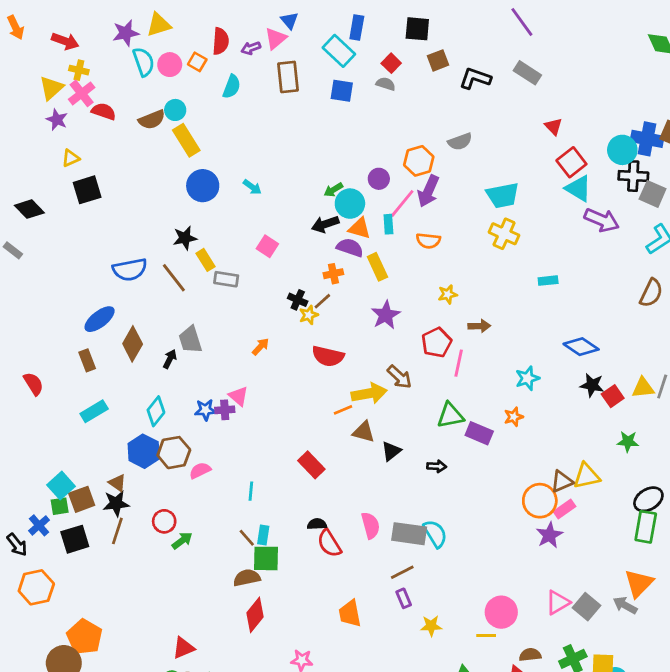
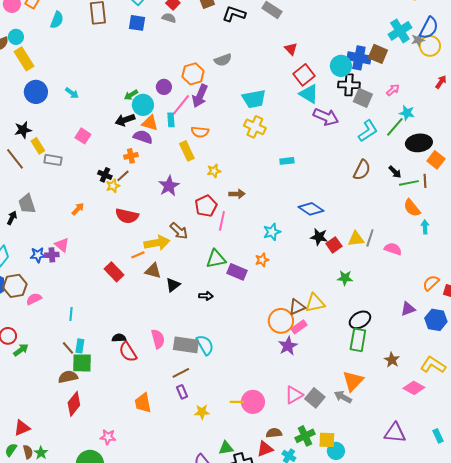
yellow rectangle: (377, 267) -> (187, 151), moved
red rectangle: (311, 465) -> (114, 272), moved
yellow line: (486, 636) -> (237, 402), moved

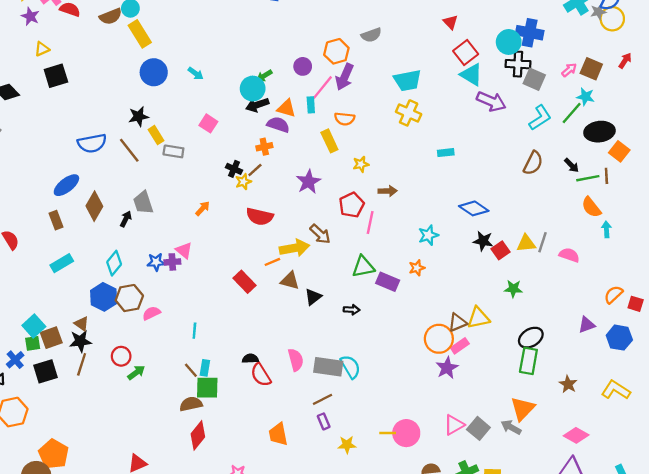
brown square: (378, 54) -> (591, 69), moved
cyan circle: (143, 105) -> (253, 89), moved
pink diamond: (414, 388) -> (576, 435), moved

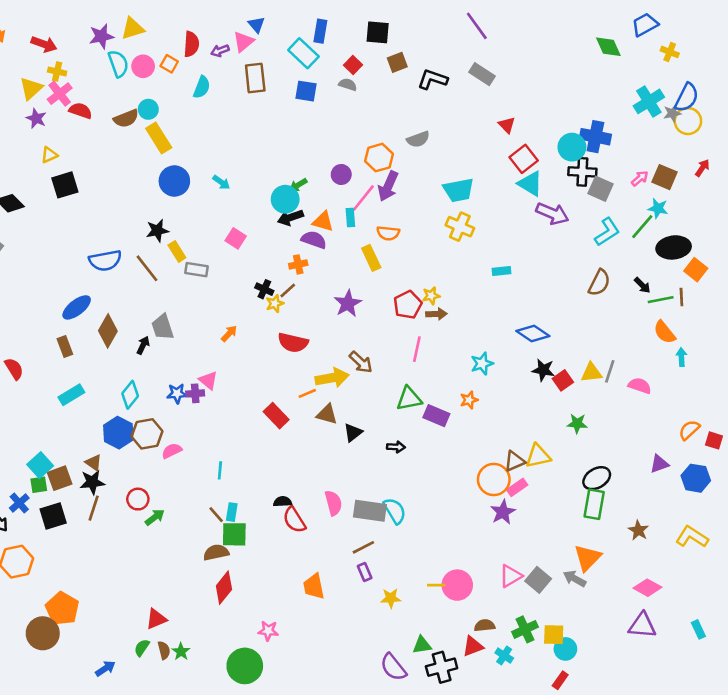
yellow star: (361, 164) -> (431, 296), moved
red pentagon: (352, 205) -> (408, 305), moved

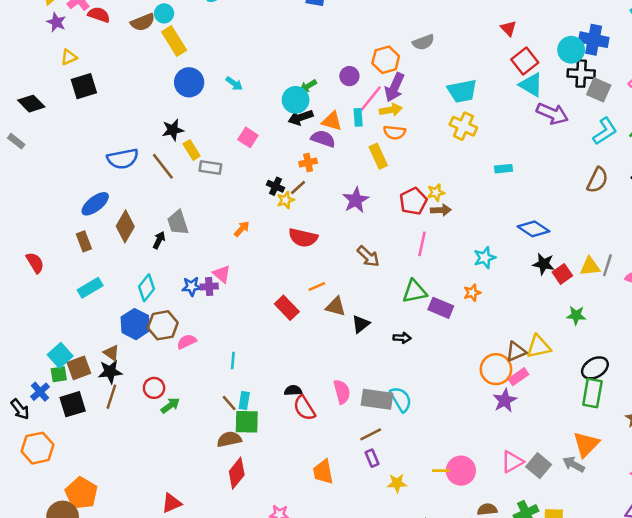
yellow arrow: (332, 378) -> (391, 110), moved, size x0.7

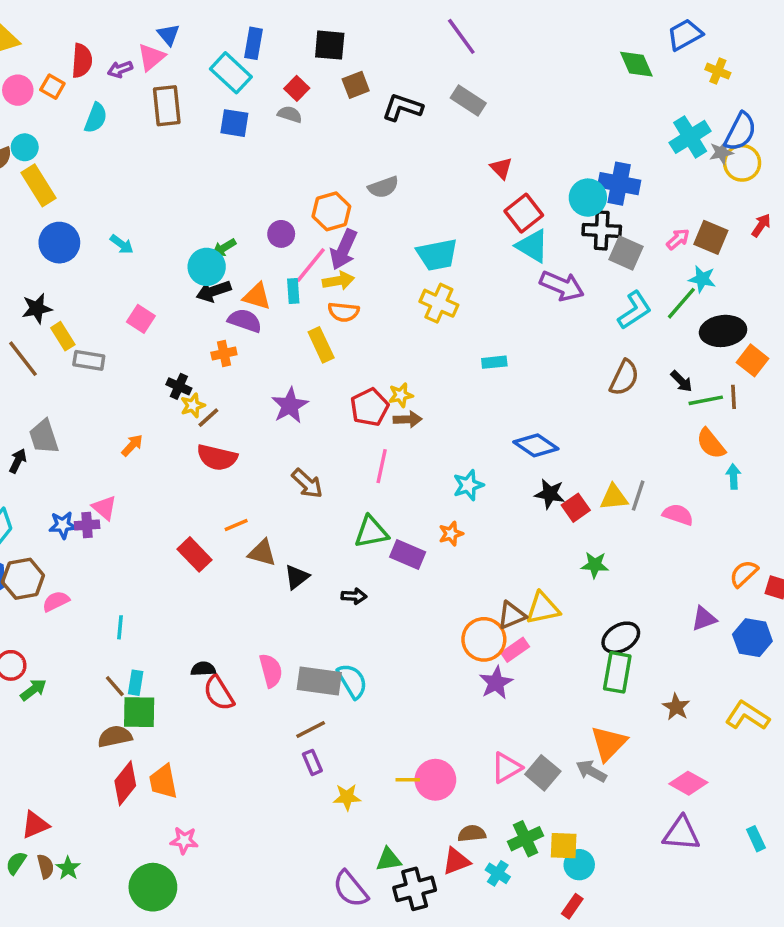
brown line: (298, 188) -> (208, 418), moved
orange trapezoid: (323, 472) -> (163, 781), moved

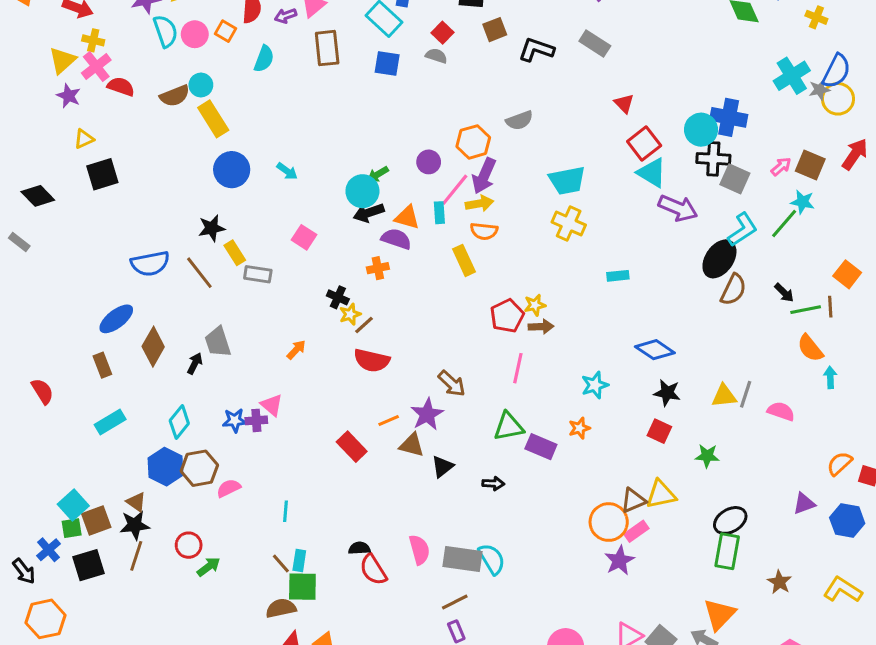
red arrow: (761, 225) -> (855, 154), size x1.5
black ellipse: (723, 331) -> (719, 259), moved, turned -48
purple star: (290, 405) -> (427, 414), moved
red square: (576, 508) -> (659, 431), moved, turned -30

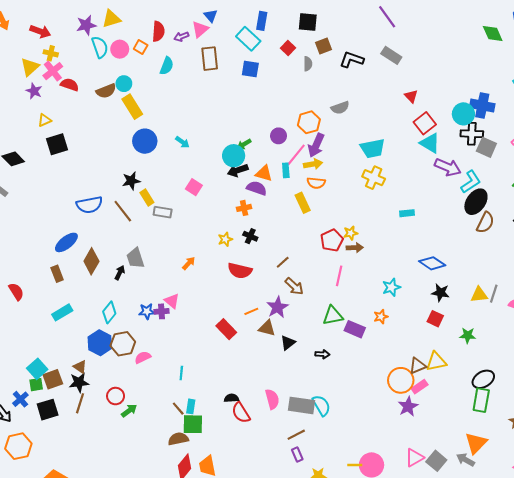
gray semicircle: (436, 56) -> (308, 64), moved, turned 72
cyan L-shape: (743, 230) -> (471, 182), moved
black cross: (338, 297) -> (250, 236), moved
brown line: (364, 325) -> (283, 262), moved

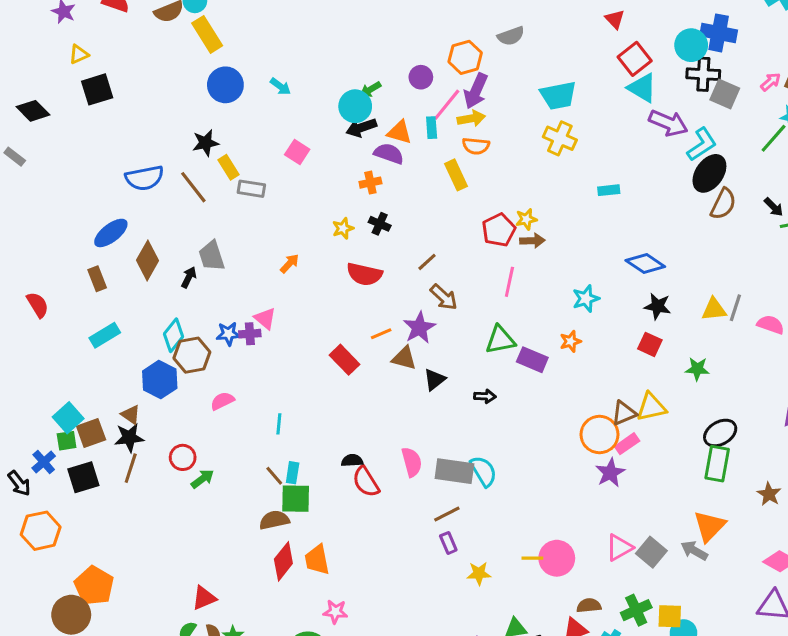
brown hexagon: (123, 344) -> (192, 355), moved

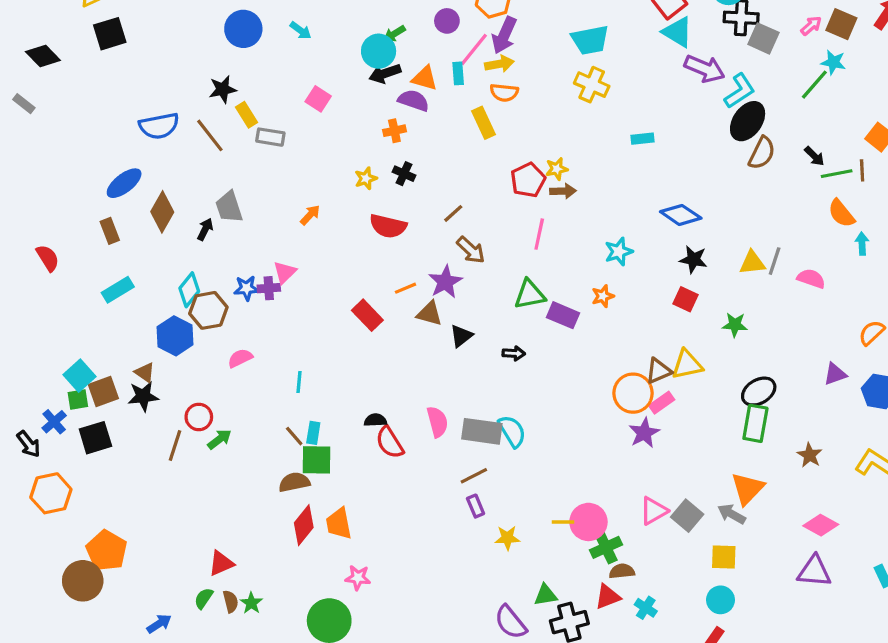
pink triangle: (265, 318) -> (285, 272), turned 35
brown line: (131, 468) -> (175, 446), moved
green cross: (636, 610) -> (606, 547), moved
yellow square: (670, 616) -> (724, 557), moved

